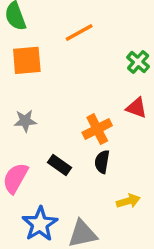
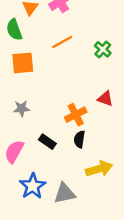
green cross: (138, 62) -> (103, 49), moved
yellow arrow: (128, 201) -> (99, 169), size x1.5

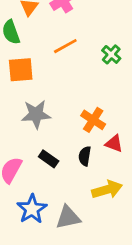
red triangle: (105, 99) -> (114, 144), moved
gray star: (22, 108) -> (36, 114), moved, size x1.5
orange cross: (76, 115) -> (93, 120), moved, turned -30

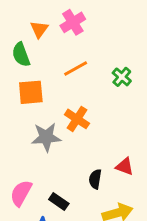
orange cross: (93, 120) -> (77, 119), moved
black rectangle: (49, 159) -> (59, 202), moved

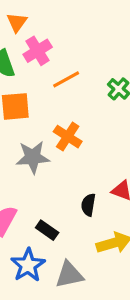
pink cross: (73, 22) -> (38, 51), moved
orange triangle: (39, 29) -> (17, 22), moved

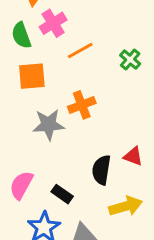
orange cross: (68, 137) -> (82, 105), turned 36
black semicircle: (88, 205) -> (101, 170), size x1.4

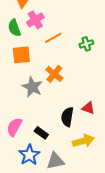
green cross: (130, 60) -> (86, 44), turned 32
orange cross: (82, 105) -> (54, 74), turned -30
gray star: (48, 125) -> (32, 87), turned 30

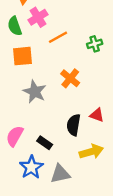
orange cross: (54, 74) -> (70, 78), moved

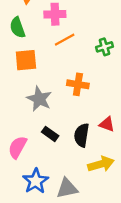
pink cross: (38, 17) -> (55, 14), moved, turned 30
orange cross: (70, 78) -> (78, 84), turned -30
black rectangle: (45, 143) -> (50, 134), moved

